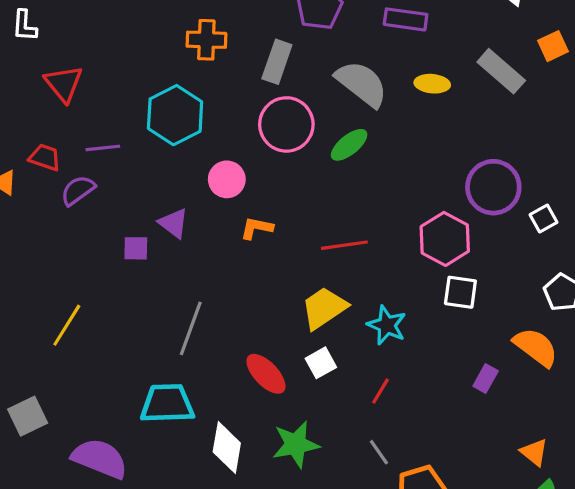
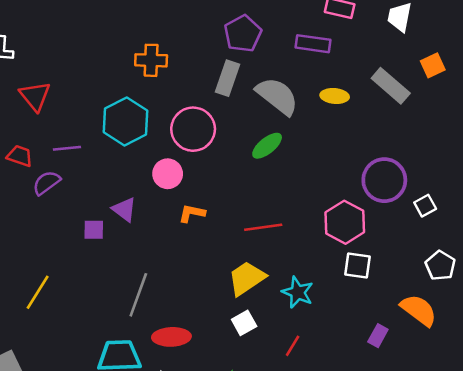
gray rectangle: (277, 62) -> (228, 78), moved
pink circle: (286, 124) -> (193, 129), moved
red ellipse: (266, 374) -> (171, 337), moved, turned -48

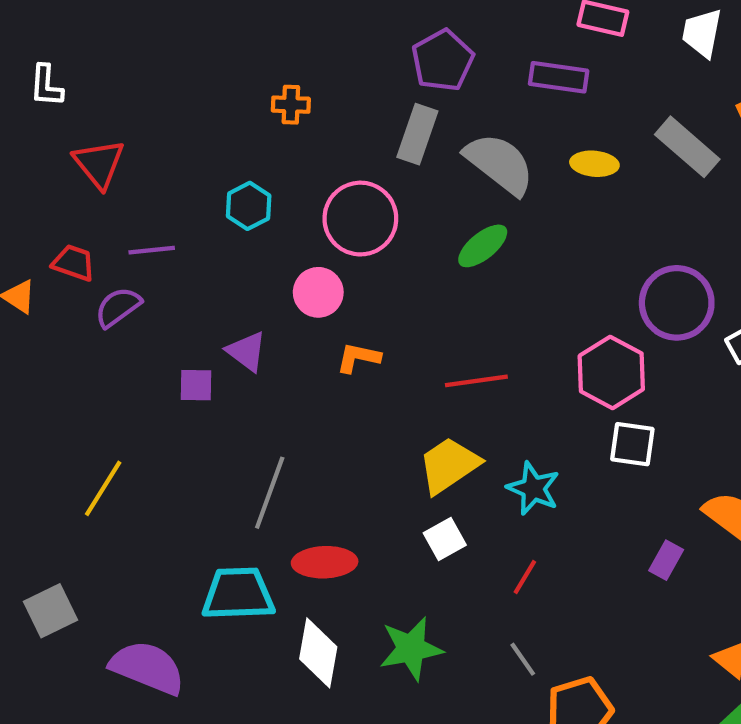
orange cross: (151, 60) -> (291, 105), size x0.7
cyan hexagon: (126, 121) -> (249, 206), size x0.6

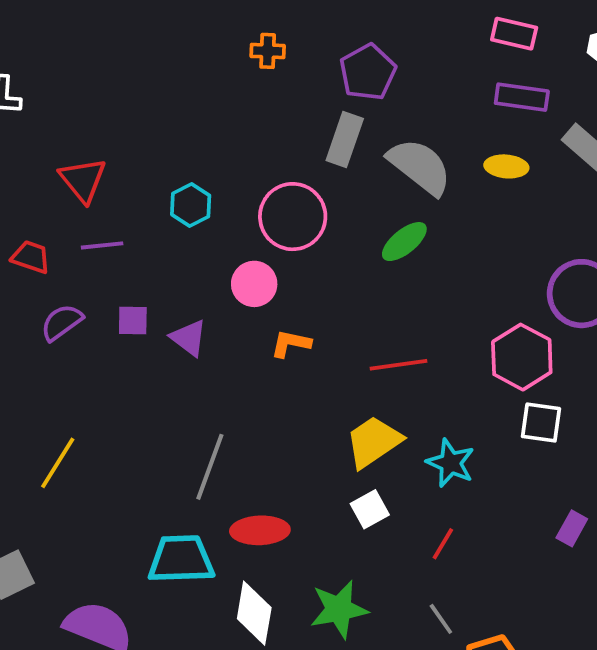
purple rectangle: (559, 77) -> (522, 97), moved
orange cross: (291, 105) -> (268, 51), moved
red triangle: (99, 164) -> (83, 180), moved
purple semicircle: (118, 307) -> (62, 322), moved
purple square: (196, 385) -> (133, 320), moved

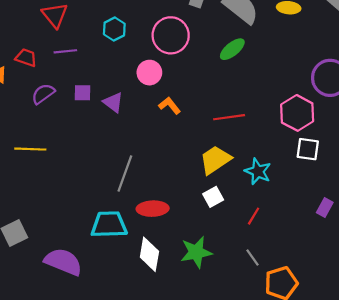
orange L-shape: (291, 344) -> (170, 105), turned 40
yellow line: (58, 463) -> (30, 149), moved, turned 60

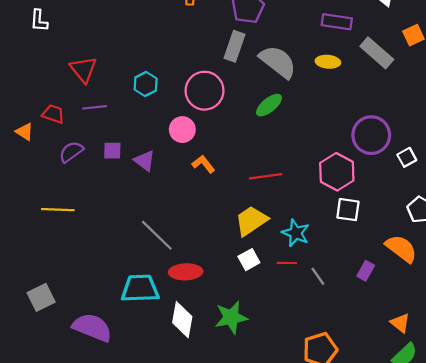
gray line: (125, 174) -> (157, 235), turned -66
red line: (254, 216) -> (287, 263), moved, turned 60
gray line: (252, 257) -> (318, 276), moved

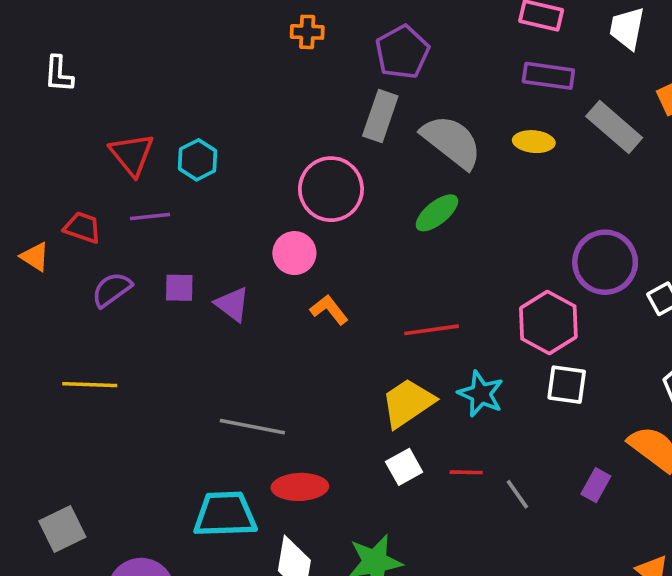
cyan hexagon: (146, 84) -> (198, 160), moved
cyan star: (296, 233) -> (481, 394), moved
gray line: (157, 235) -> (252, 427), turned -33

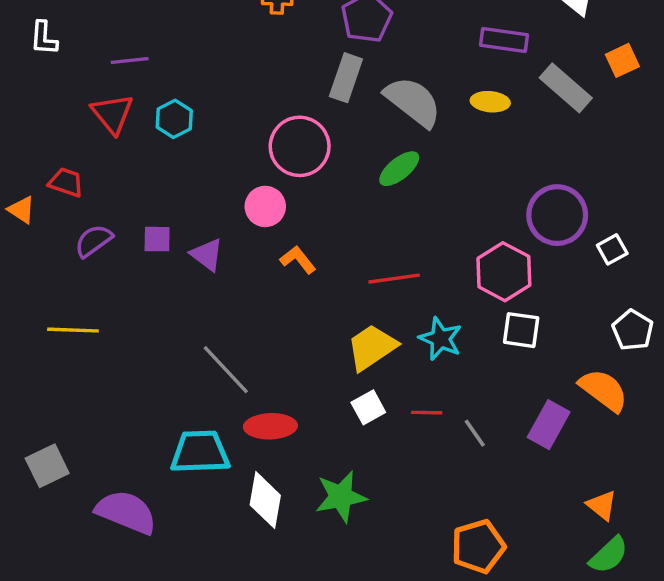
purple line: (150, 217) -> (130, 60), moved
gray line: (252, 427) -> (226, 370), turned 36
purple rectangle: (596, 485) -> (549, 425), size x1.5

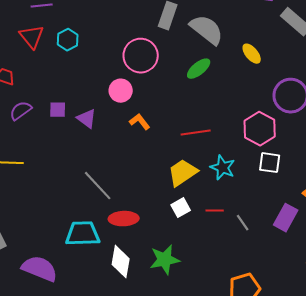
yellow ellipse: (490, 102) -> (252, 54), moved, turned 45

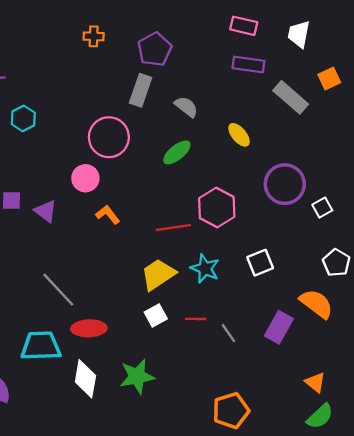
gray semicircle: (207, 30) -> (186, 107), size x0.6
pink hexagon: (260, 129) -> (217, 208), moved
white square: (270, 163) -> (260, 263), turned -30

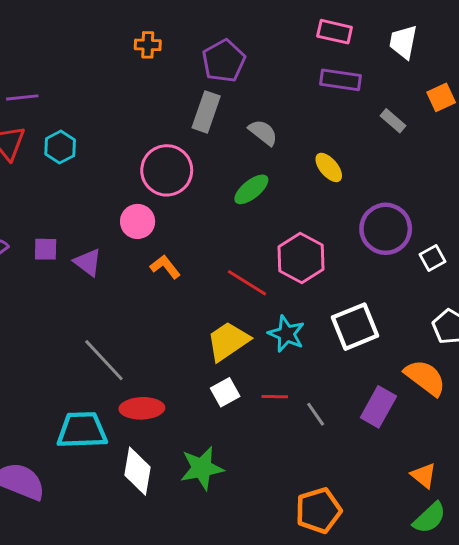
gray rectangle: (291, 97) -> (393, 121), size x0.6
red line: (173, 227) -> (247, 283), turned 40
white square: (260, 263) -> (355, 327), size x1.4

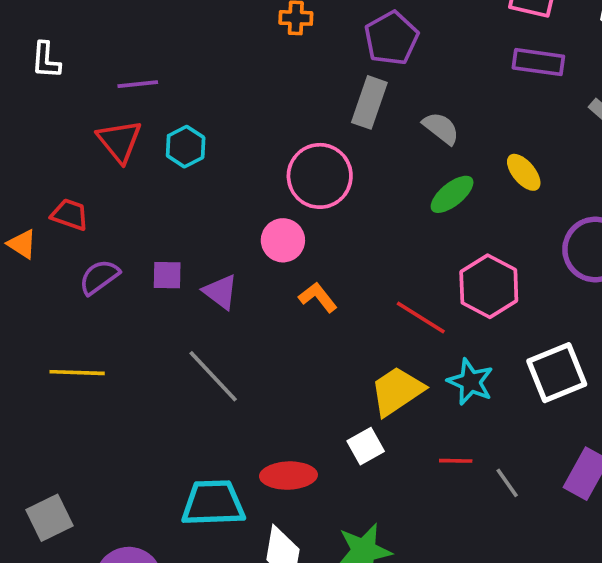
green ellipse: (251, 189) -> (452, 194), moved
gray line: (104, 360) -> (213, 376), moved
white square: (225, 392) -> (366, 446), moved

